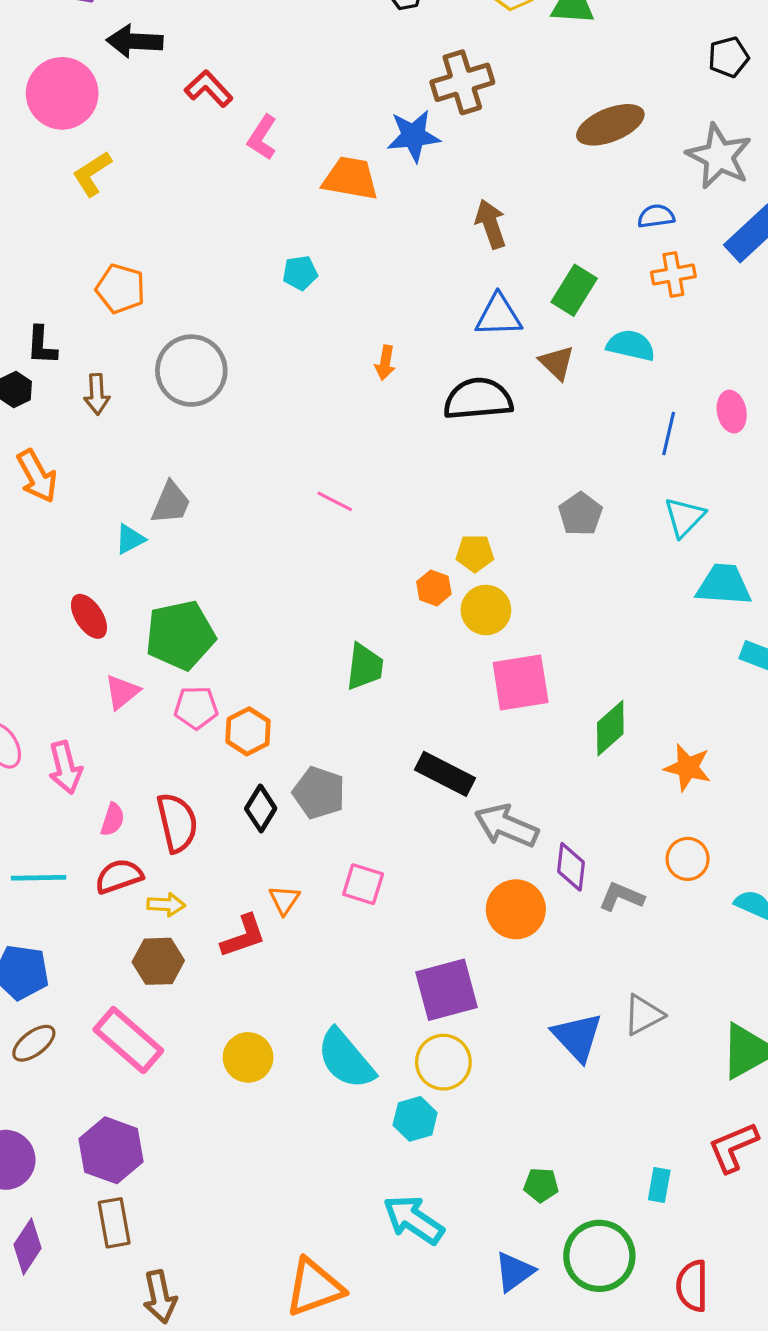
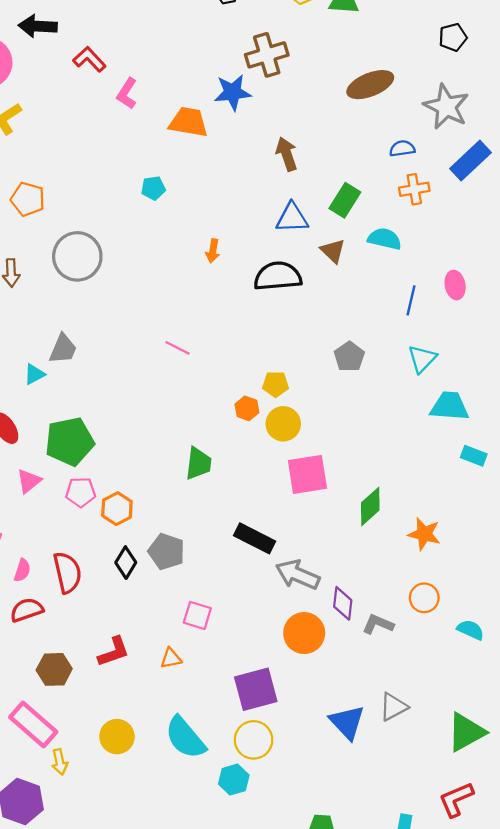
orange triangle: (284, 900) -> (171, 658), moved, turned 45
yellow arrow: (166, 905) -> (60, 762), moved, turned 75

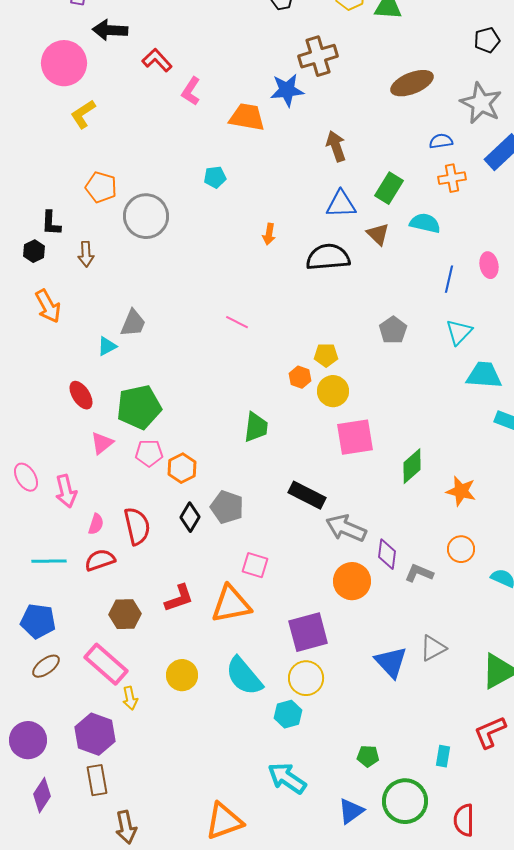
gray circle: (77, 256) -> (146, 216), moved
orange triangle: (171, 658) -> (231, 604), size x2.0

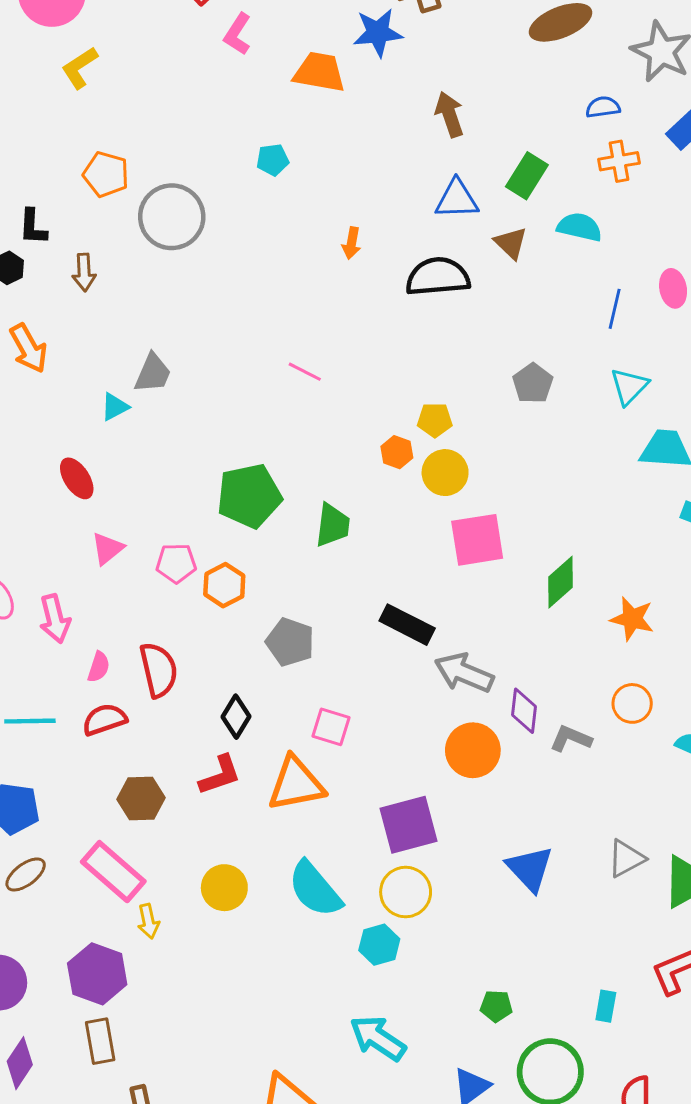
green pentagon: (139, 407) -> (249, 496), moved
black diamond: (190, 517) -> (236, 717), moved
gray triangle: (433, 648) -> (626, 858), moved

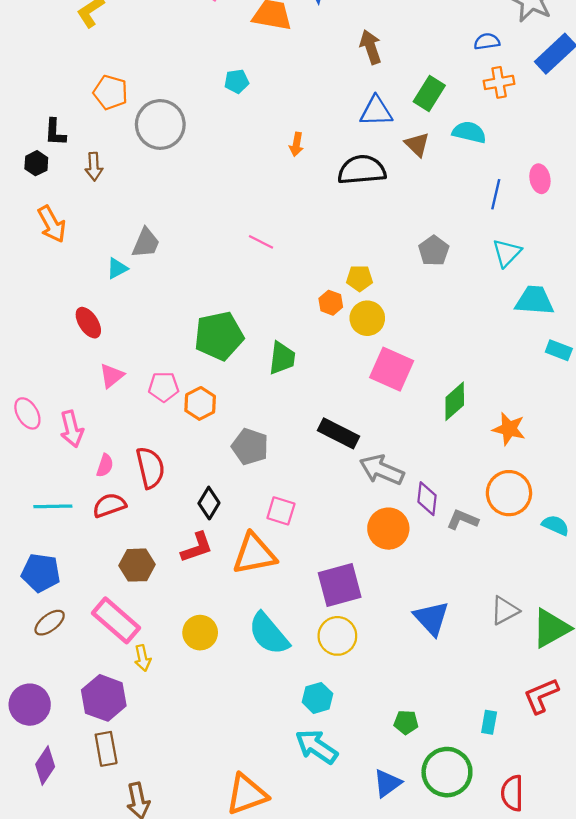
pink square: (477, 540) -> (392, 369), turned 33
orange circle: (632, 703) -> (509, 493), size x1.5
cyan hexagon: (379, 945) -> (317, 698), moved

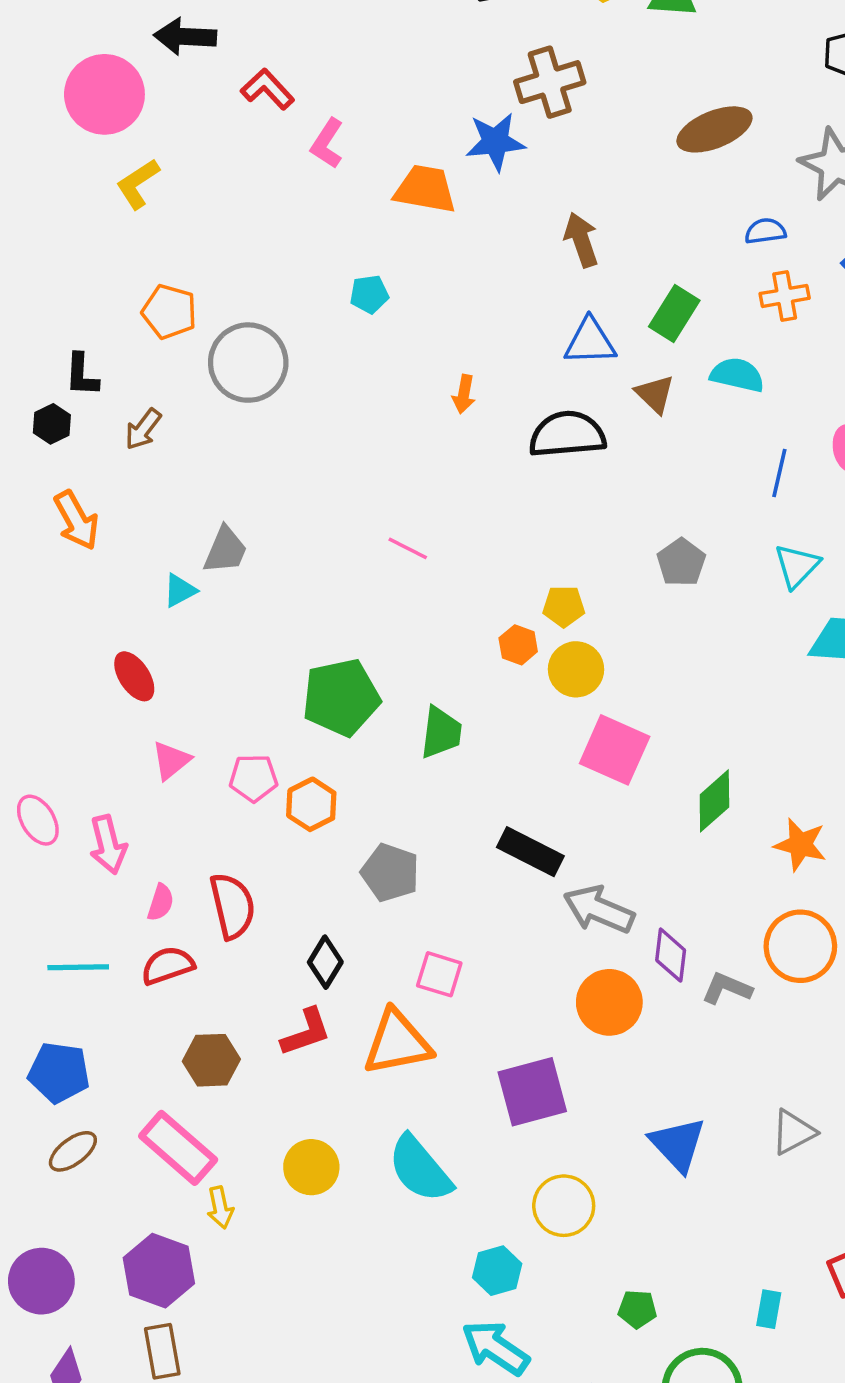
brown arrow: (94, 167) -> (143, 429), turned 40
yellow circle: (337, 636) -> (564, 1206), moved

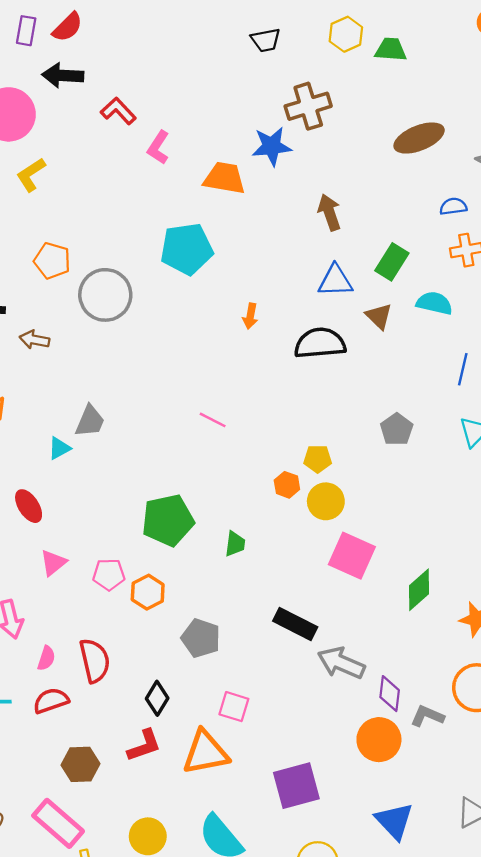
cyan pentagon: (369, 294) -> (187, 249), size x2.0
brown arrow: (143, 429) -> (34, 340), turned 64
green trapezoid: (441, 732) -> (235, 544), size x0.7
orange circle: (609, 1002) -> (379, 740), moved

